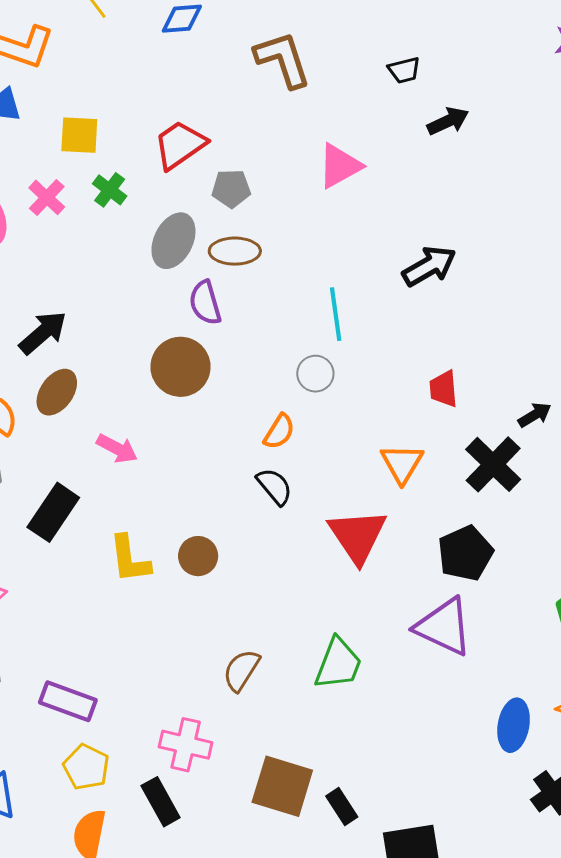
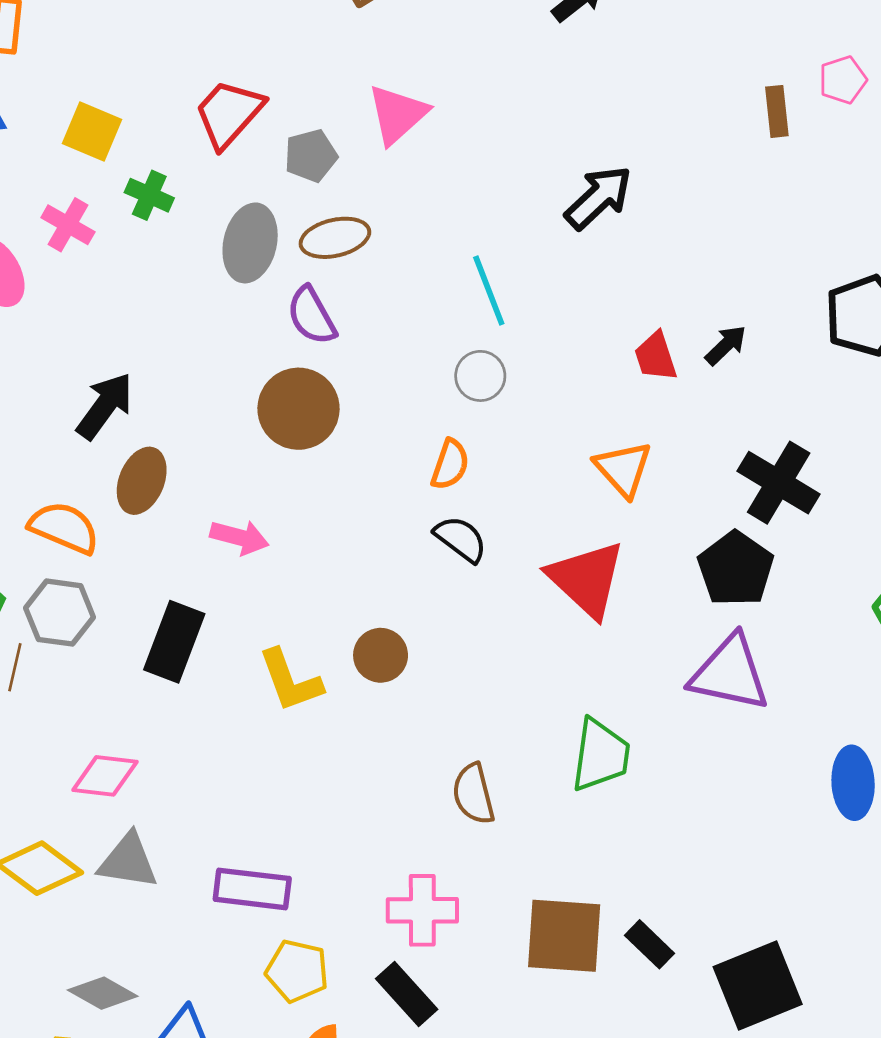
yellow square: (79, 135) -> (92, 132), turned 33
pink triangle: (340, 166) -> (397, 114), moved
black arrow: (535, 415) -> (726, 345), moved
black cross: (493, 464) -> (779, 483), moved
brown semicircle: (241, 670) -> (473, 794), turned -33

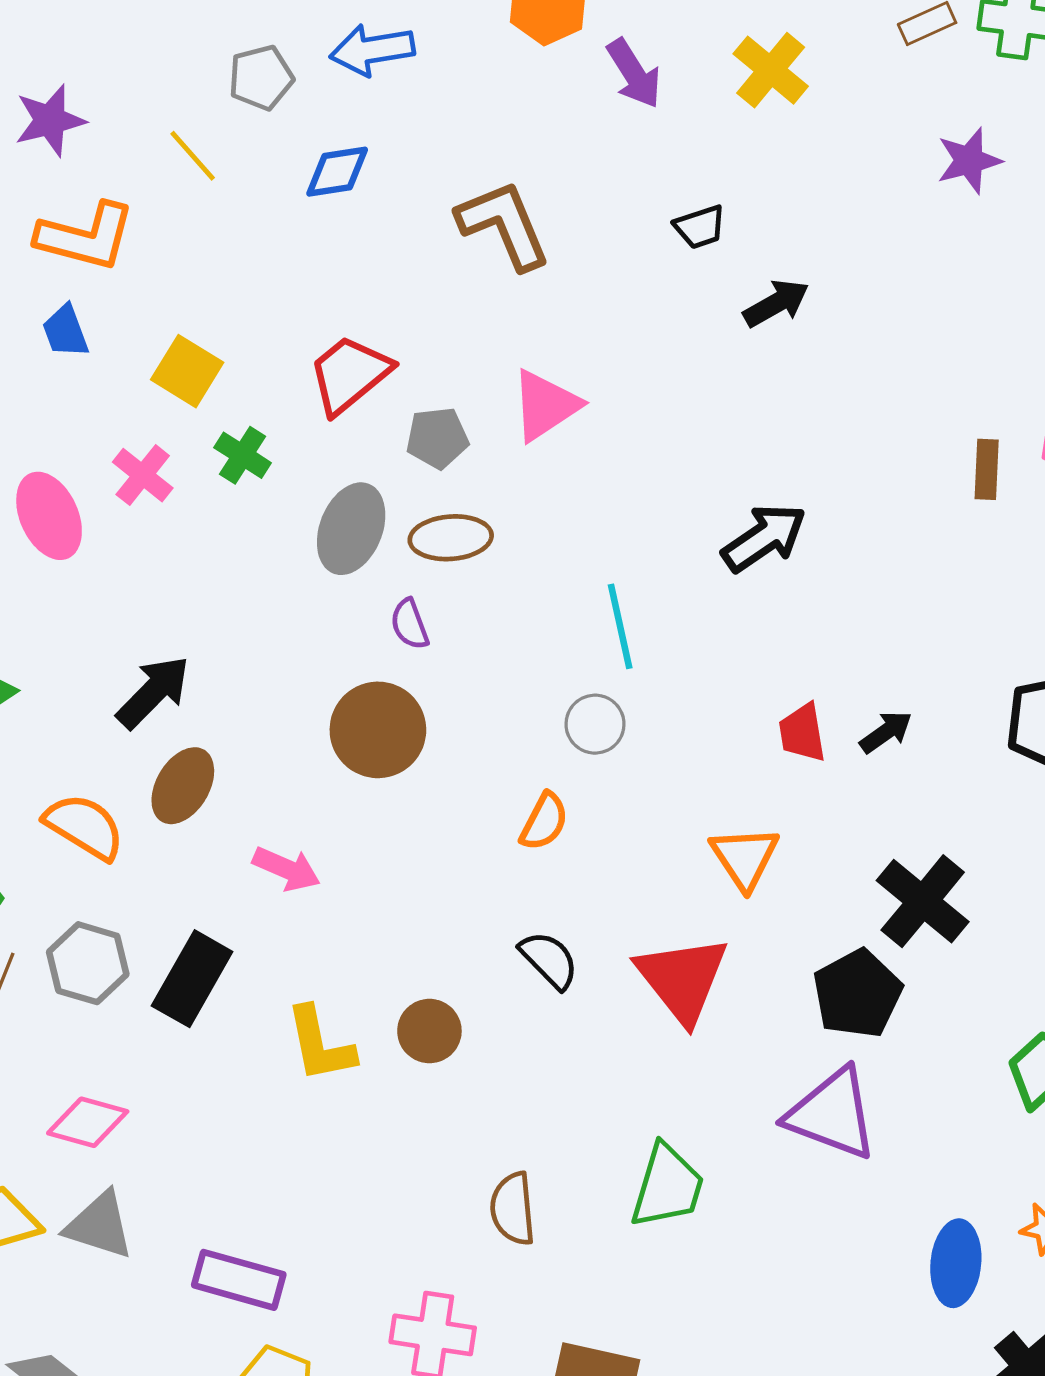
purple semicircle: (312, 316) -> (410, 624), size x0.7
black semicircle: (461, 539) -> (549, 960), moved
gray hexagon: (60, 613) -> (88, 963), moved

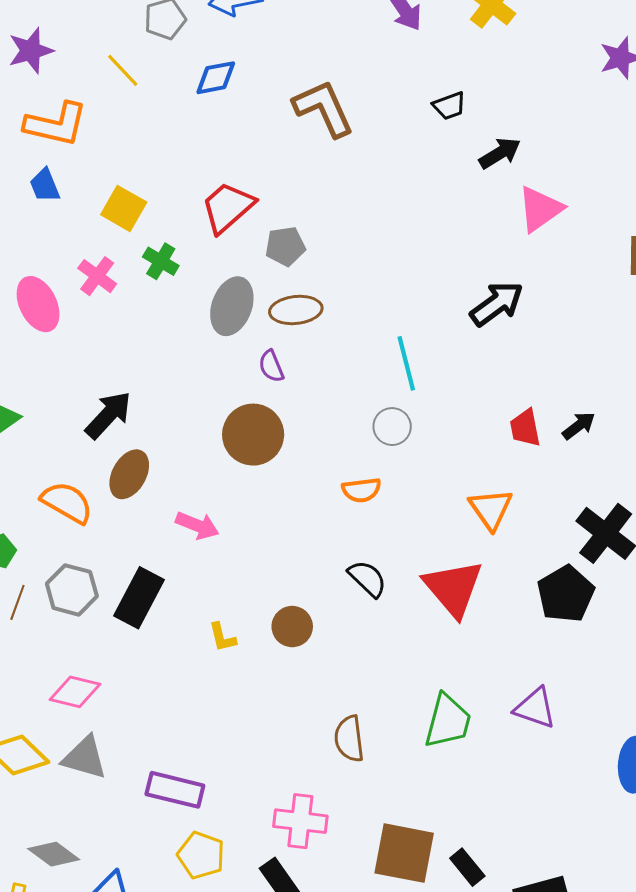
pink triangle: (545, 405) -> (540, 209), moved
orange semicircle: (544, 822) -> (361, 490), turned 57
yellow L-shape: (320, 1044) -> (222, 637), size x0.6
purple triangle: (832, 1114) -> (535, 708), moved, size x0.7

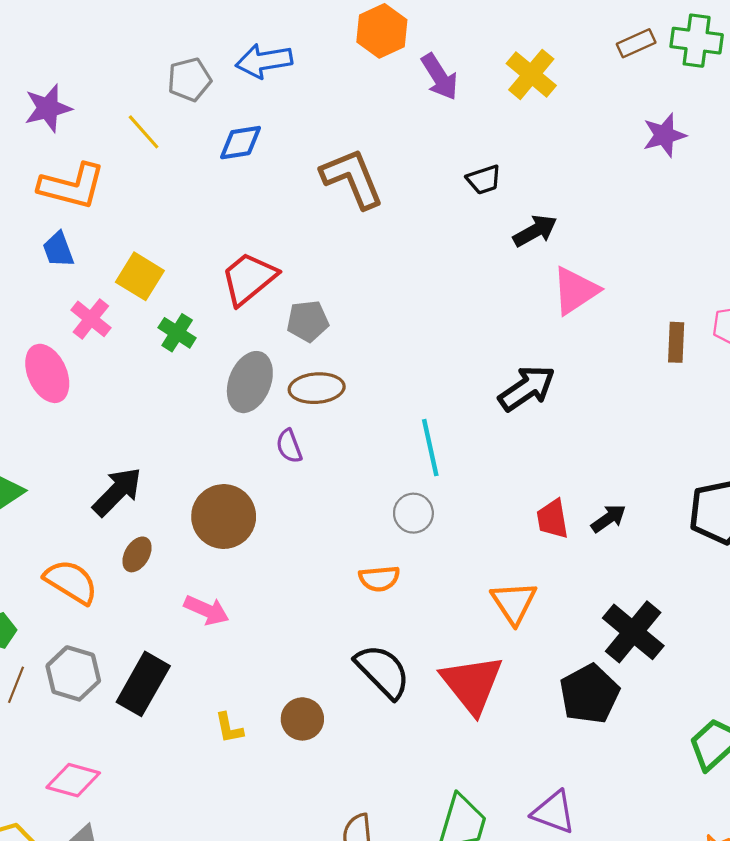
pink cross: (97, 276) -> (91, 319), moved
brown circle: (253, 435) -> (224, 517), moved
brown ellipse: (129, 474) -> (137, 554), size x0.7
black semicircle: (367, 579) -> (383, 671), size x1.4

